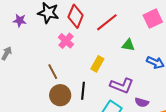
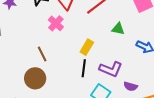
black line: (83, 91) -> (84, 68), moved
brown circle: (60, 95) -> (35, 78), moved

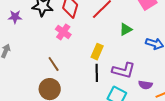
green triangle: (118, 29) -> (126, 29), turned -32

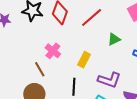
pink cross: (63, 32) -> (53, 51), moved
black line: (97, 73) -> (74, 87), moved

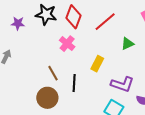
pink cross: (53, 51) -> (67, 44), moved
black line: (74, 87) -> (74, 83), moved

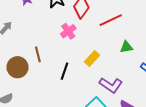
brown line: (53, 73) -> (38, 54), moved
brown circle: (47, 98) -> (18, 67), moved

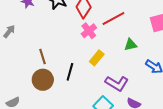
pink cross: (68, 31) -> (89, 31), moved
brown circle: (18, 67) -> (43, 80), moved

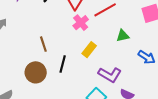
brown line: (43, 57) -> (43, 44), moved

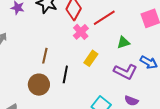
brown line: (43, 44) -> (45, 56), turned 35
purple L-shape: (110, 75) -> (125, 72), moved

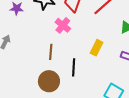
pink cross: (81, 32) -> (63, 25), moved

